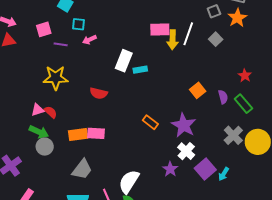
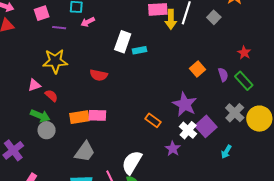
pink triangle: (37, 110) -> (34, 85), moved
orange rectangle: (150, 122) -> (153, 120), moved
purple square: (205, 169) -> (206, 126), moved

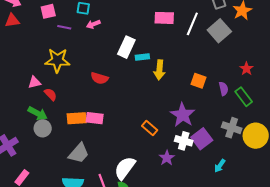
gray square: (214, 17) -> (219, 31), size x1.6
yellow arrow: (171, 19) -> (159, 70), moved
orange square: (198, 69) -> (198, 81), turned -35
gray cross: (235, 113) -> (232, 128), turned -30
white cross: (188, 130) -> (184, 141), turned -30

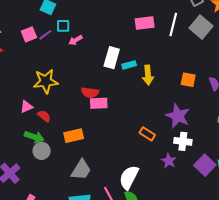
purple line: (64, 27) -> (45, 35), moved, turned -40
pink rectangle: (95, 118) -> (99, 103), moved
purple square: (202, 139) -> (205, 165), moved

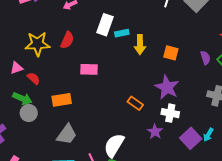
orange square: (188, 80) -> (171, 53), moved
red semicircle: (90, 92) -> (67, 40), moved, turned -78

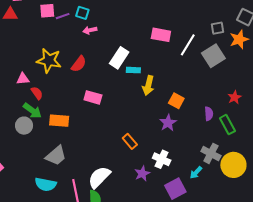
purple star: (167, 87) -> (168, 123), moved, size x0.7
green arrow: (22, 98) -> (32, 111), moved
cyan arrow: (208, 135) -> (196, 172), moved

